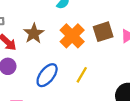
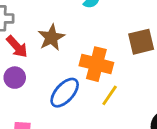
orange cross: (72, 36) -> (96, 64), moved, turned -35

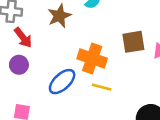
brown star: (51, 38) -> (59, 16), moved
yellow line: (110, 95) -> (102, 87), turned 66

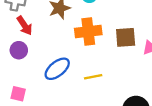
orange cross: (92, 58) -> (88, 32), moved, turned -30
yellow line: (102, 87) -> (93, 77), turned -30

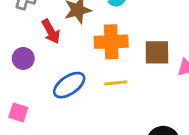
red arrow: (25, 26) -> (51, 31), moved
yellow line: (93, 77) -> (116, 83), moved

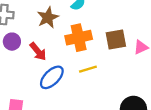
red arrow: (51, 31) -> (38, 51), moved
purple circle: (23, 58) -> (12, 42), moved

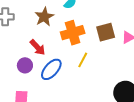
purple circle: (12, 42) -> (25, 65), moved
yellow line: (88, 69) -> (83, 60), turned -42

